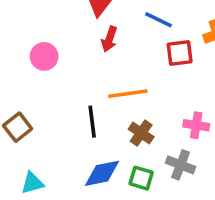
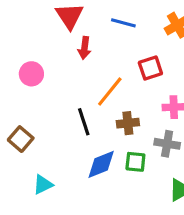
red square: (180, 53) -> (150, 68), moved
orange line: (128, 94) -> (110, 92), turned -32
brown cross: (141, 133) -> (128, 123), turned -30

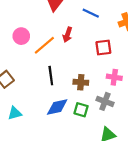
red arrow: (84, 48) -> (67, 35), moved
orange line: (110, 92) -> (44, 45), moved

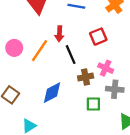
black line: (51, 76) -> (71, 55), moved
pink cross: (114, 77) -> (106, 68), moved, turned 32
blue diamond: (57, 107) -> (52, 93), moved

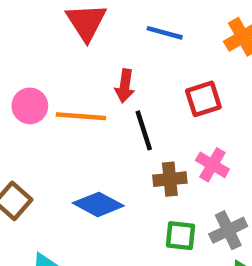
orange line: (39, 51) -> (81, 116), turned 55
gray cross: (115, 89) -> (228, 230), moved, turned -36
blue diamond: (52, 93) -> (98, 204), turned 50

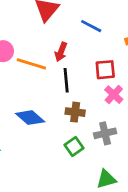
pink cross: (212, 165) -> (114, 95), moved
gray cross: (228, 230) -> (105, 133), moved
green square: (180, 236) -> (74, 146), turned 36

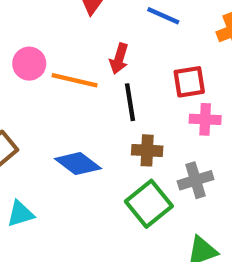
pink cross: (114, 95) -> (205, 119), turned -36
green square: (74, 146) -> (149, 204), size x1.5

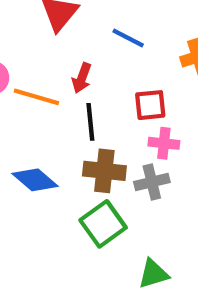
brown cross: (147, 150) -> (104, 171), size x1.4
gray cross: (196, 180) -> (152, 182), moved

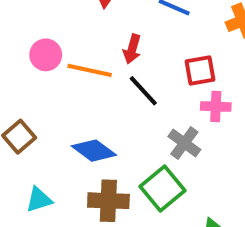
black line: (90, 122) -> (143, 91), turned -33
brown cross: (104, 171) -> (108, 201), moved
gray cross: (152, 182) -> (184, 143), moved, turned -36

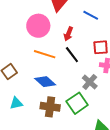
pink circle: (46, 55) -> (38, 26), moved, size x1.5
orange line: (90, 70) -> (45, 54), moved

